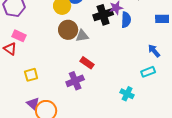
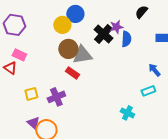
black cross: (103, 15) -> (103, 34), turned -30
gray triangle: (82, 36) -> (82, 55), size x1.5
red rectangle: (87, 63) -> (72, 73), moved
purple cross: (75, 81) -> (56, 97), moved

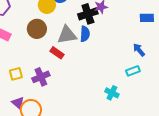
black cross: (103, 34) -> (88, 14), turned 30
blue semicircle: (126, 39) -> (85, 34), moved
brown circle: (68, 49) -> (37, 29), moved

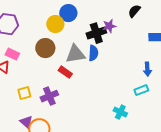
blue arrow: (139, 50) -> (147, 69), turned -144

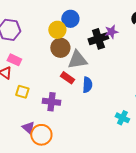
brown circle: (45, 48) -> (60, 48), moved
blue semicircle: (93, 53) -> (87, 85), moved
yellow square: (24, 93) -> (22, 92), moved, turned 32
purple cross: (49, 96) -> (51, 102), turned 30

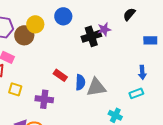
yellow circle: (57, 30) -> (35, 24), moved
brown circle: (60, 48) -> (24, 35), moved
gray triangle: (77, 60) -> (96, 87), moved

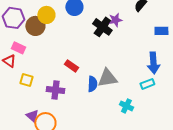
black cross: (91, 36) -> (102, 27), turned -36
blue arrow: (142, 72) -> (153, 63), size x1.5
blue semicircle: (80, 82) -> (92, 84), moved

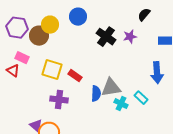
purple star: (115, 20) -> (130, 37), moved
yellow square: (26, 80) -> (52, 70), moved, size x1.5
cyan rectangle: (147, 84) -> (141, 98), moved, turned 64
cyan cross: (126, 106) -> (121, 104), moved

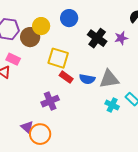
yellow square: (52, 70) -> (58, 58), moved
gray triangle: (111, 88) -> (109, 79), moved
blue semicircle: (96, 94) -> (87, 79), moved, turned 98
purple cross: (59, 100) -> (50, 101), turned -30

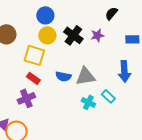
yellow circle: (41, 26) -> (47, 35), moved
red rectangle: (66, 77) -> (33, 78), moved

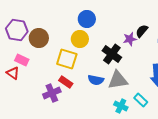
black semicircle: (111, 13) -> (142, 31), moved
blue circle: (45, 15) -> (87, 19), moved
black cross: (73, 35) -> (112, 54), moved
purple cross: (26, 98) -> (52, 93), moved

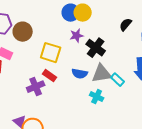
yellow circle: (80, 39) -> (83, 13), moved
purple star: (130, 39) -> (77, 36), moved
cyan rectangle: (141, 100) -> (118, 80), moved
cyan cross: (121, 106) -> (97, 97), moved

